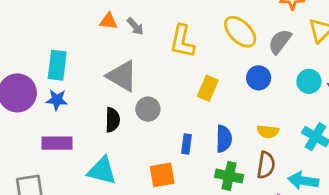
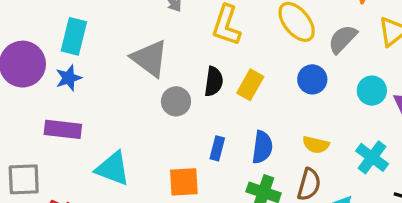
blue star: (57, 100) -> (69, 78), turned -30
black semicircle: (112, 120) -> (214, 81), moved

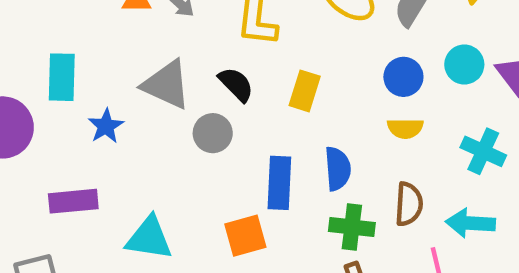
blue star: (69, 78) -> (106, 126), moved
blue circle: (312, 79) -> (403, 77), moved
black semicircle: (214, 81) -> (236, 84), moved, turned -40
yellow semicircle: (316, 145) -> (405, 128), moved
blue rectangle: (217, 148) -> (279, 183), size x1.6

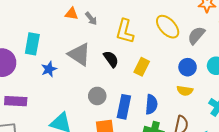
gray circle: (213, 133) -> (97, 96), moved
purple rectangle: (73, 201) -> (16, 101), moved

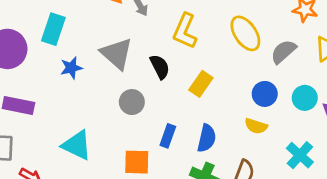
gray circle: (97, 96) -> (132, 102), moved
blue rectangle: (124, 107) -> (168, 136), size x0.7

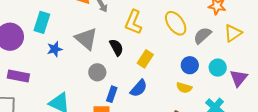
blue rectangle: (168, 136) -> (112, 94), moved
blue semicircle: (207, 138) -> (139, 88), moved, turned 30

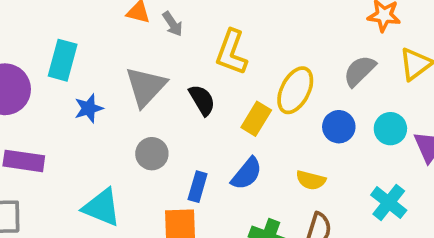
yellow ellipse: (176, 23) -> (295, 90), moved, turned 65
gray triangle: (86, 39) -> (146, 87), turned 35
gray circle: (97, 72) -> (152, 154), moved
yellow semicircle: (184, 88) -> (311, 180), moved

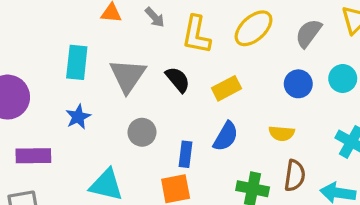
gray arrow: (173, 24) -> (155, 17), moved
cyan rectangle: (63, 60) -> (77, 62), moved
yellow ellipse: (295, 90) -> (254, 28), moved, turned 30
blue star: (89, 108) -> (78, 117), moved
yellow rectangle: (256, 119) -> (226, 88), turned 40

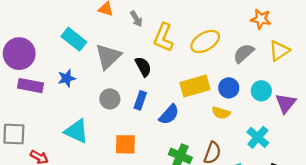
cyan rectangle: (77, 62) -> (74, 39), turned -70
yellow rectangle: (226, 88) -> (195, 86), moved, size x1.4
yellow semicircle: (282, 133) -> (221, 113), moved
blue rectangle: (186, 154) -> (140, 100), moved
purple rectangle: (33, 156) -> (30, 86), moved

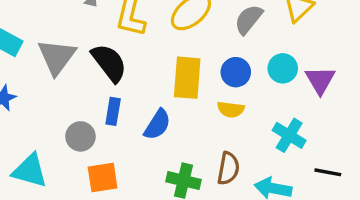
black semicircle: (143, 67) -> (109, 63), size x1.4
yellow rectangle: (195, 86) -> (187, 78), turned -60
gray circle: (110, 99) -> (80, 136), moved

